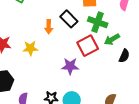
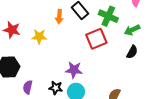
green arrow: (112, 39) -> (132, 30), moved
purple star: (70, 66) -> (74, 70), moved

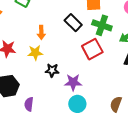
orange arrow: (59, 17) -> (41, 33), moved
black star: (56, 88) -> (52, 70), moved

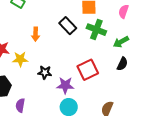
red square: (92, 49) -> (88, 70), moved
yellow star: (35, 53) -> (20, 59), moved

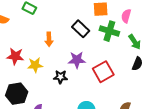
pink semicircle: (124, 11) -> (126, 16), moved
green arrow: (121, 42) -> (135, 42), turned -91
purple star: (65, 85) -> (77, 60), moved

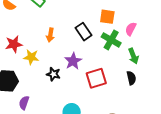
red star: (15, 56) -> (14, 44), turned -30
purple star: (77, 60) -> (73, 61), turned 30
black semicircle: (137, 64) -> (131, 78), turned -48

